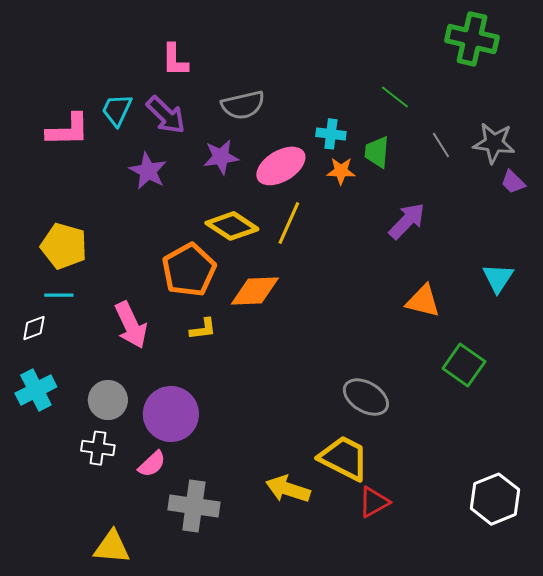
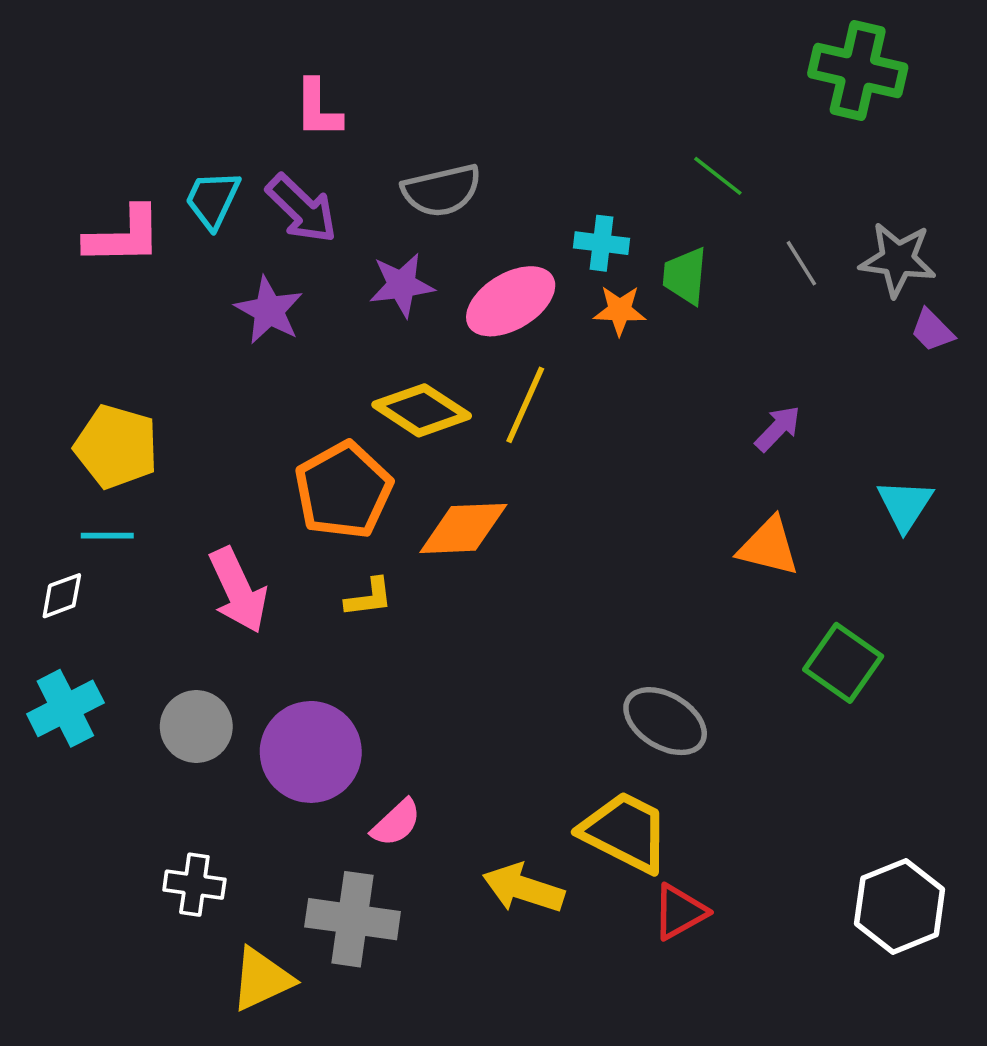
purple arrow: (407, 221) -> (778, 429), moved, size x0.7
white cross: (98, 448) -> (194, 885), moved
pink semicircle: (152, 464) -> (396, 823), moved
yellow triangle: (112, 547) -> (262, 979), moved, turned -30

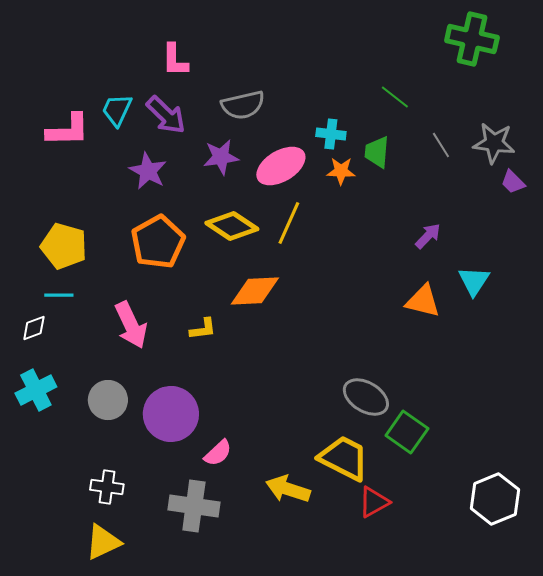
orange pentagon: (343, 490) -> (158, 242), moved
cyan triangle: (905, 505) -> (474, 281), moved
green square: (843, 663) -> (407, 432), moved
yellow triangle: (262, 979) -> (103, 542), moved

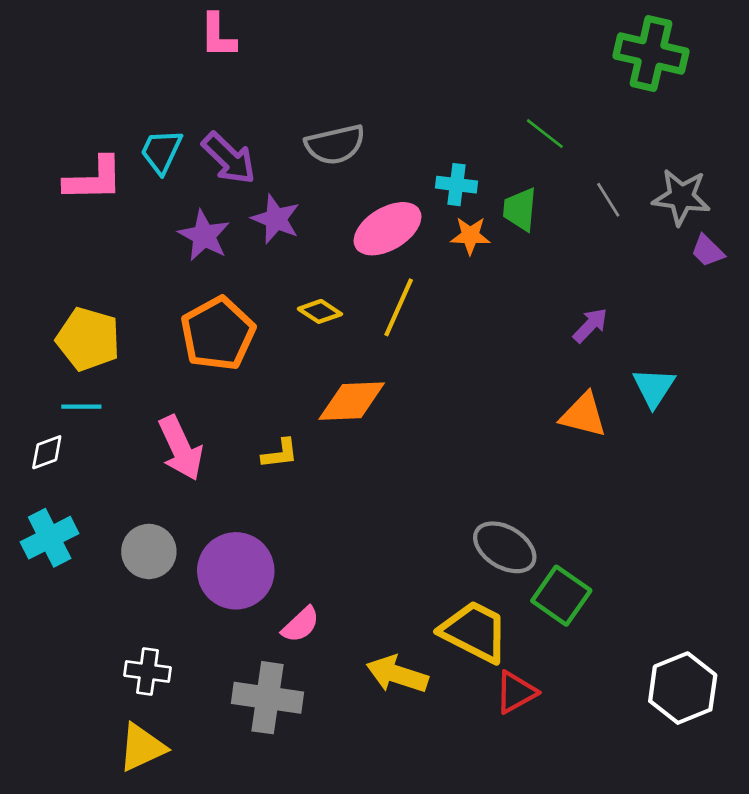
pink L-shape: (175, 60) -> (218, 36), moved
purple star: (221, 157) -> (276, 219), moved, turned 30
yellow diamond: (232, 226) -> (320, 311), size x0.6

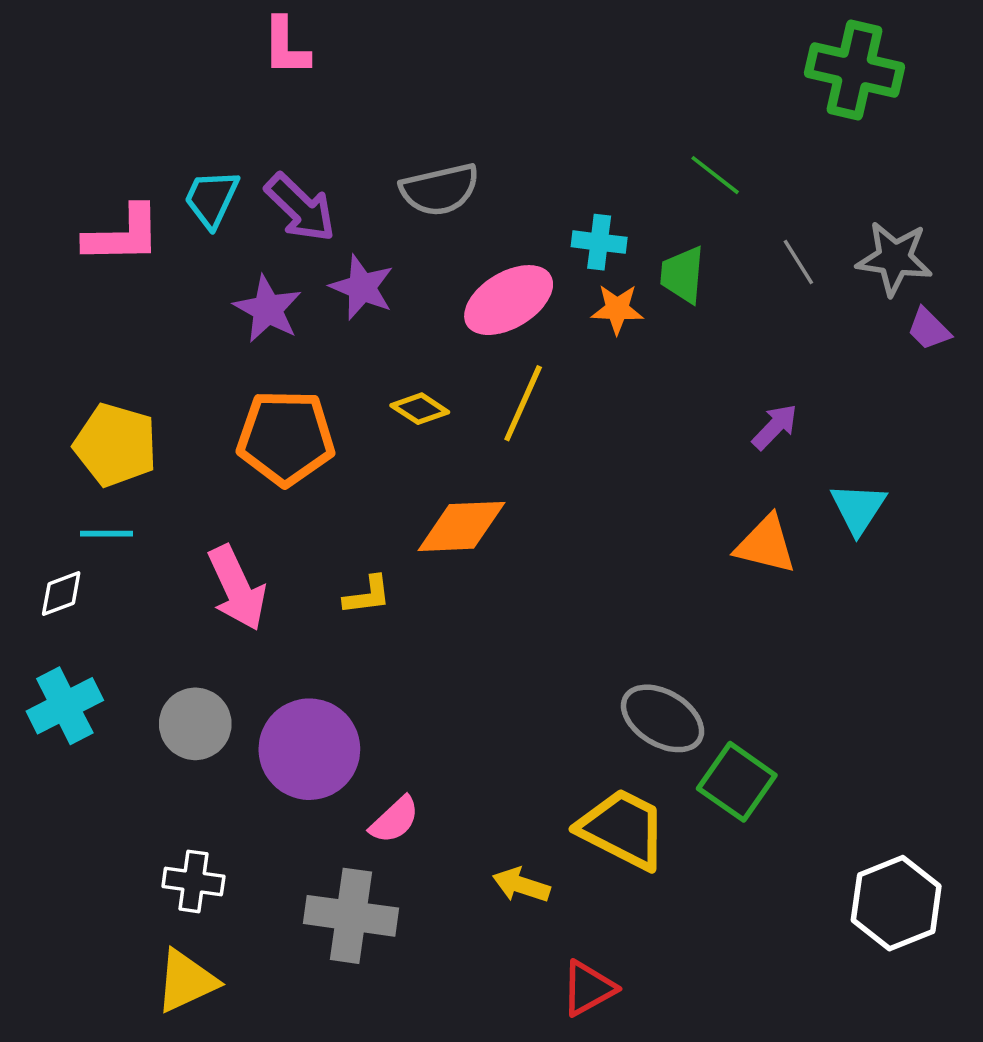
orange pentagon: (218, 334) -> (286, 438), turned 30
yellow arrow: (397, 674) -> (521, 885), size x0.7
red triangle: (516, 692) -> (588, 988), moved

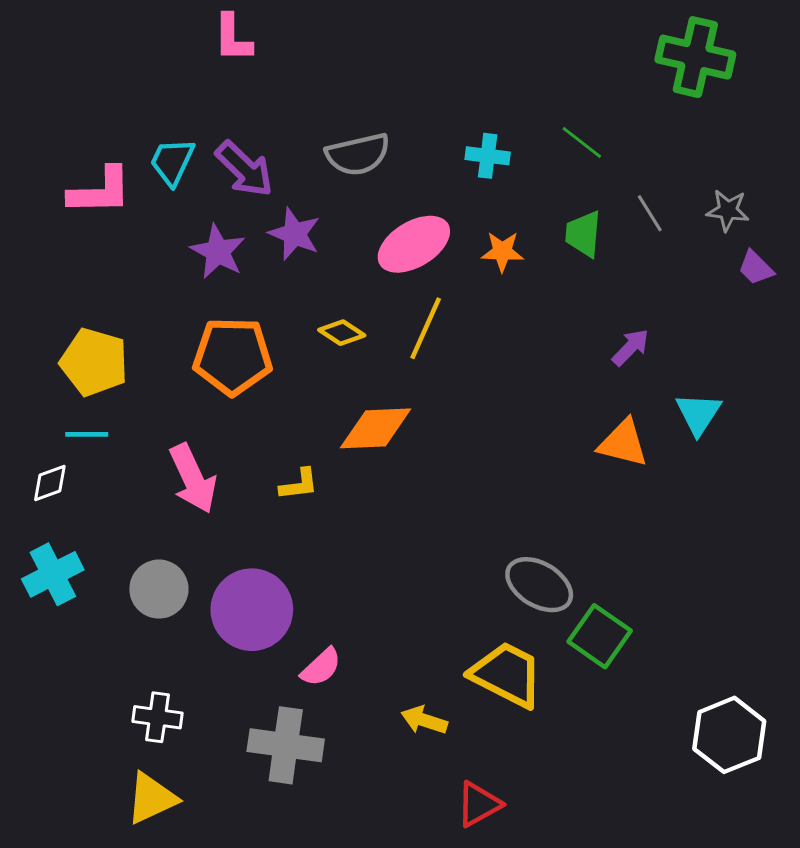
cyan cross: (599, 242) -> (488, 156), moved
gray star: (894, 258) -> (728, 210), size x0.7
green trapezoid: (682, 275) -> (583, 234), moved

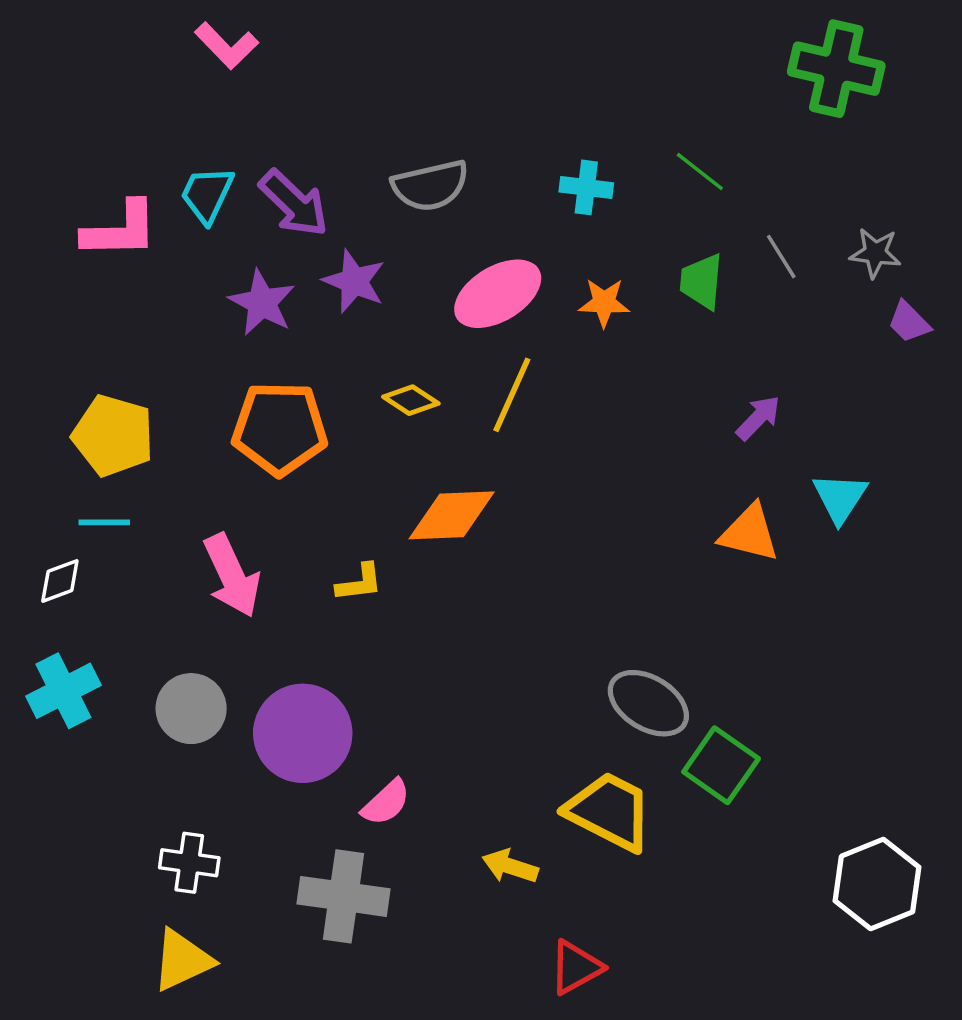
pink L-shape: (233, 38) -> (227, 46), moved, turned -44

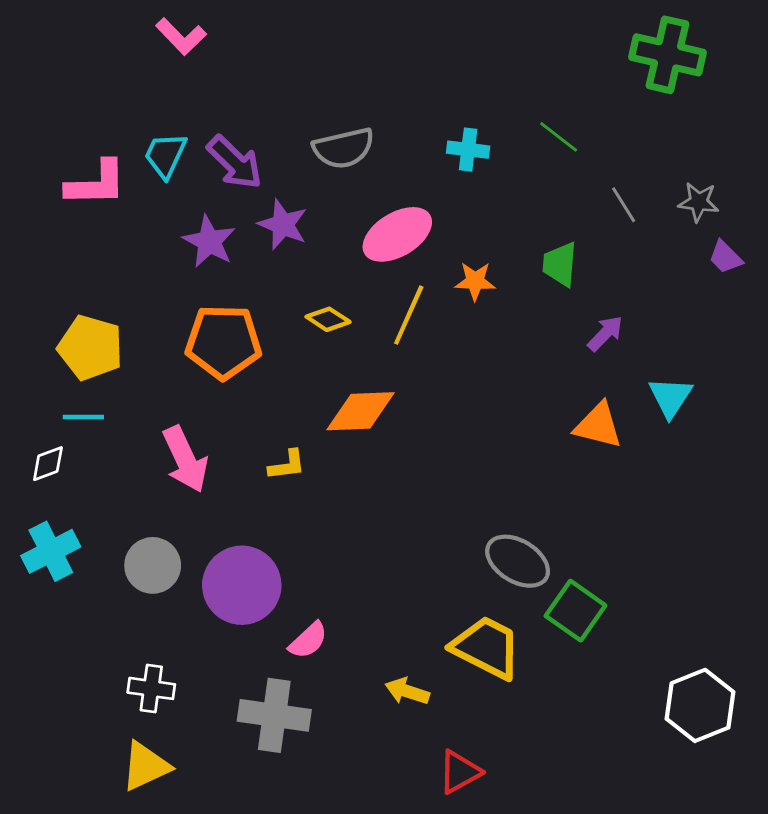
green trapezoid: (702, 281) -> (560, 264), moved
orange star: (604, 303) -> (475, 281), moved

